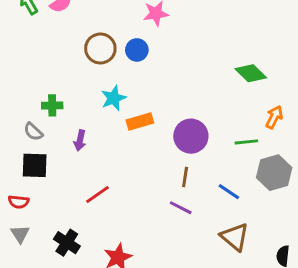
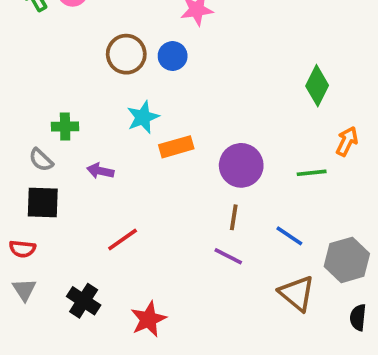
green diamond: (251, 73) -> (317, 86), turned 72
purple arrow: (80, 140) -> (100, 171), turned 90
gray hexagon: (274, 173) -> (347, 260), moved

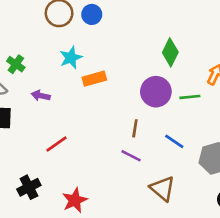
green diamond: (317, 86) -> (170, 52), moved
green cross: (65, 126) -> (16, 64), turned 36
purple circle: (241, 165) -> (156, 92), moved
brown triangle: (297, 293) -> (162, 189), moved
black cross: (84, 301) -> (29, 187), turned 30

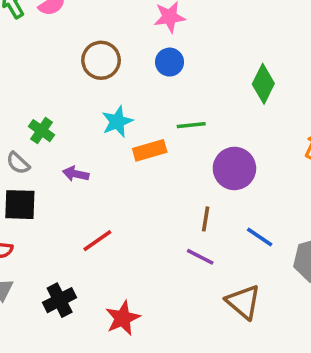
blue circle: (92, 14) -> (170, 62), moved
green diamond: (170, 52) -> (263, 84), moved
green line: (190, 97) -> (191, 125), moved

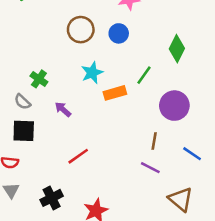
blue circle: (170, 62) -> (119, 33), moved
green diamond: (263, 84) -> (177, 49), moved
green line: (191, 125) -> (144, 75), turned -48
purple arrow: (76, 174) -> (63, 109), turned 30

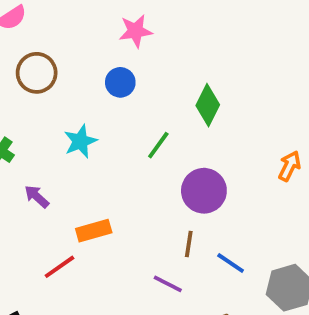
brown circle: (81, 30) -> (37, 73), moved
orange rectangle: (115, 93) -> (94, 231), moved
brown line: (154, 141) -> (189, 244), moved

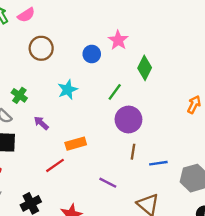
pink star: (135, 31) -> (118, 40), moved, turned -30
purple circle: (204, 191) -> (128, 120), moved
blue line: (231, 263) -> (158, 163), turned -42
purple line: (168, 284) -> (108, 183), moved

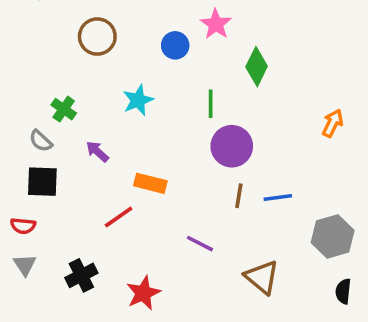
green line: (115, 92) -> (211, 104), turned -36
orange rectangle: (76, 144) -> (150, 183), turned 30
blue line: (158, 163) -> (278, 198), moved

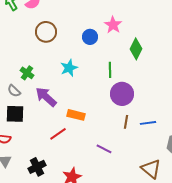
purple arrow: (97, 152) -> (46, 97), size x1.6
brown triangle: (262, 277) -> (151, 169), moved

